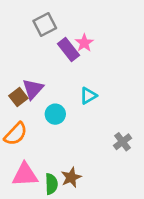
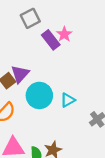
cyan triangle: (88, 96) -> (68, 100), moved
cyan circle: (55, 114) -> (39, 95), size x1.5

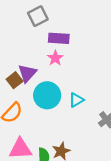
pink star: (64, 34) -> (55, 58), moved
purple rectangle: (51, 40) -> (59, 38), turned -48

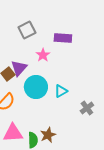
gray square: (38, 16) -> (27, 30), moved
purple rectangle: (59, 38) -> (63, 38), moved

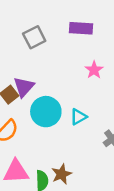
purple rectangle: (63, 38) -> (81, 28), moved
pink star: (43, 55) -> (94, 70), moved

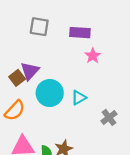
purple rectangle: (81, 28) -> (80, 33), moved
gray square: (34, 37) -> (39, 27), turned 36

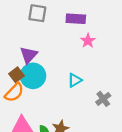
brown square: (17, 78) -> (16, 75), moved
cyan circle: (50, 93) -> (33, 76), moved

